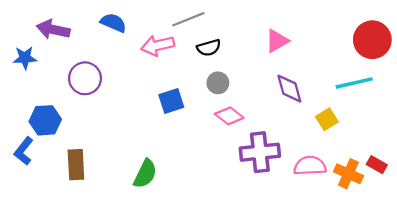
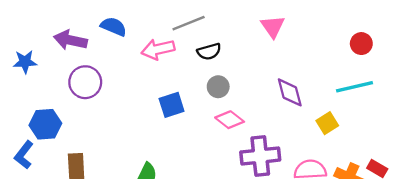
purple arrow: (53, 30) -> (70, 40), moved
red circle: (372, 40) -> (361, 44), moved, size x0.6
pink triangle: (277, 41) -> (273, 27), moved, turned -35

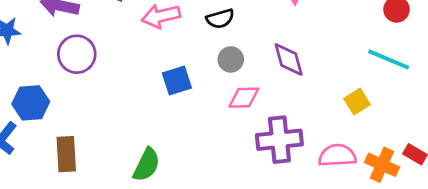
cyan line: (355, 87) -> (389, 59), turned 36
purple diamond: (290, 92) -> (289, 59), moved
pink diamond: (230, 120) -> (244, 98), turned -40

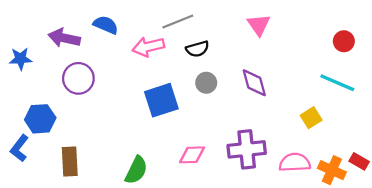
blue square: (177, 80) -> (161, 100), size x1.4
pink diamond: (244, 98) -> (192, 155), moved

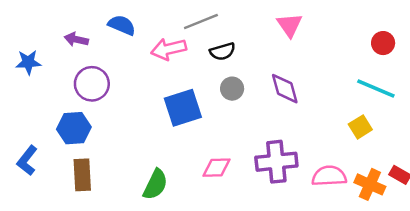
purple arrow: (64, 38) -> (76, 39), size x0.7
yellow square: (311, 118) -> (360, 127), moved
blue hexagon: (40, 119) -> (74, 128), moved

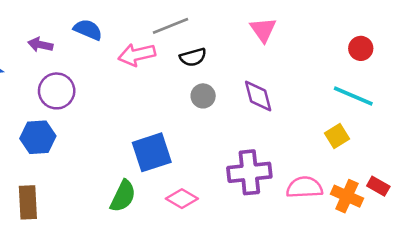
blue square: (183, 108) -> (152, 152), moved
pink diamond: (216, 168) -> (182, 199), moved, turned 32
brown rectangle: (82, 175) -> (28, 202), moved

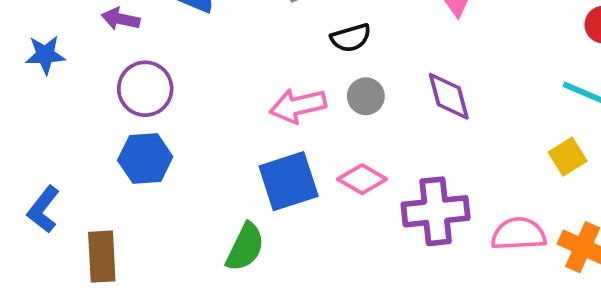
pink arrow: (137, 55) -> (298, 106), moved
blue hexagon: (38, 137) -> (145, 158), moved
pink diamond: (182, 199) -> (362, 179), moved

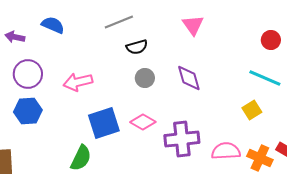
pink arrow: (298, 106) -> (78, 82), moved

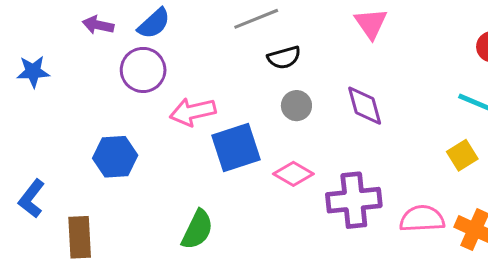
blue semicircle: (53, 25) -> (154, 23), turned 115
purple arrow: (15, 37) -> (98, 25), moved
purple circle: (28, 74) -> (143, 70), moved
blue square: (104, 123) -> (236, 147), moved

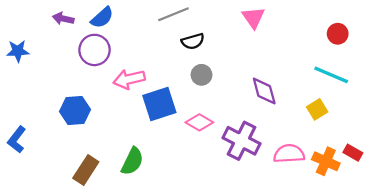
purple diamond: (365, 106) -> (264, 91), moved
purple cross: (354, 200) -> (242, 141), turned 33
brown rectangle: (80, 237) -> (86, 170), moved, turned 36

